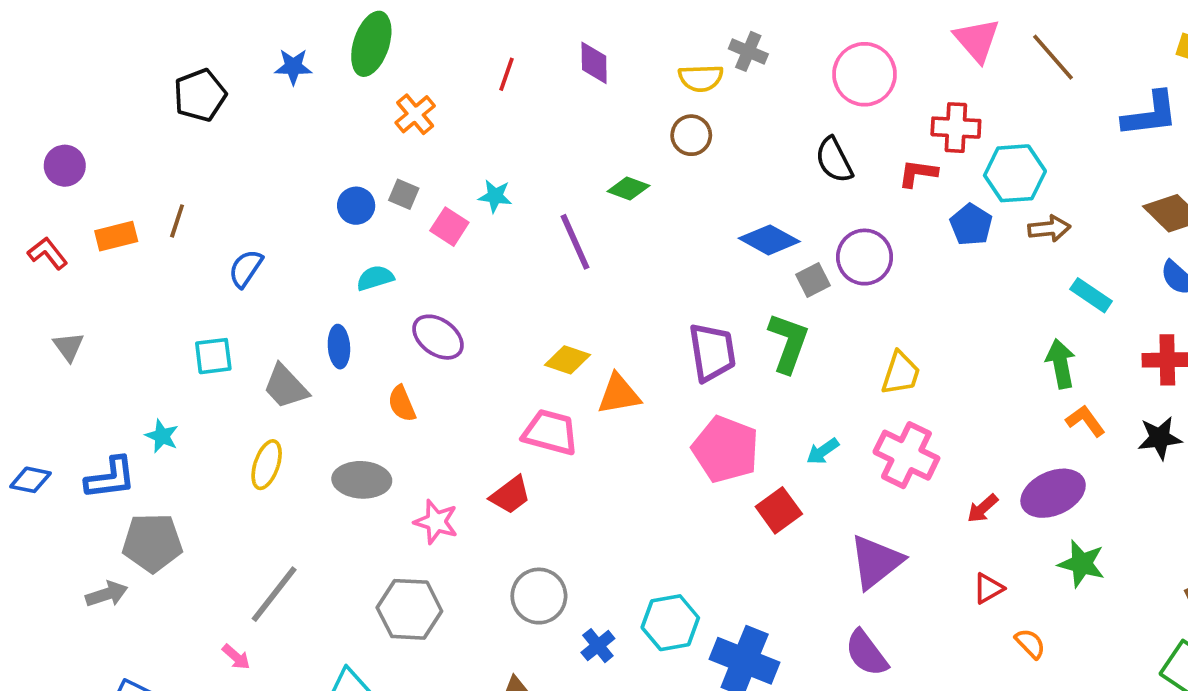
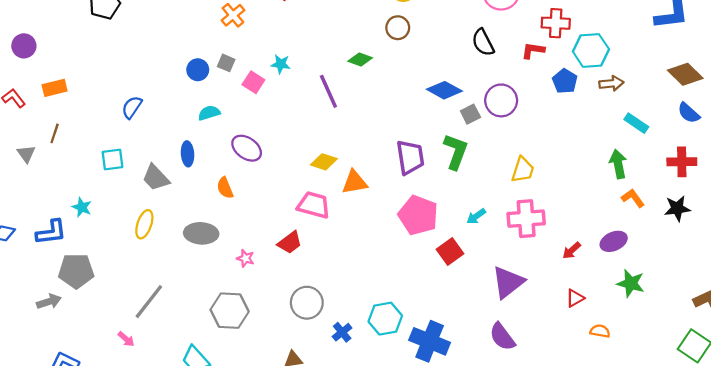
brown line: (177, 221) -> (55, 133), moved
pink cross: (906, 455) -> (526, 219), turned -30
purple ellipse: (1053, 493) -> (614, 241), size x0.7
pink star: (436, 522) -> (245, 258), size x0.7
orange semicircle: (1030, 644) -> (600, 331), turned -36

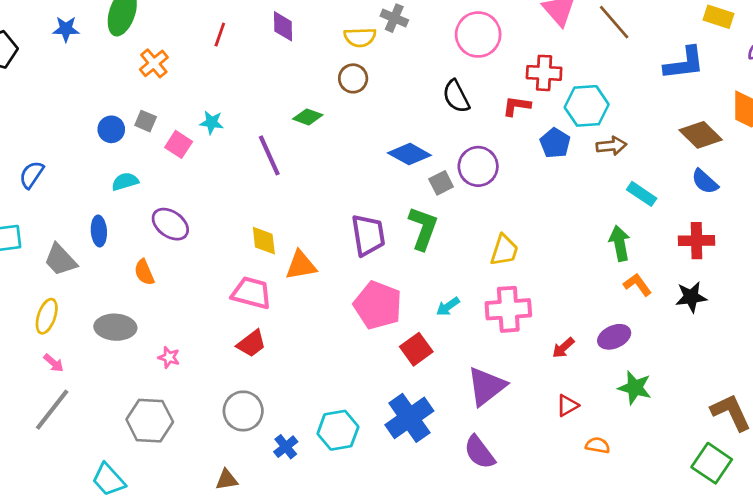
yellow diamond: (324, 162) -> (264, 241), turned 65
red trapezoid: (290, 242) -> (251, 344), moved
pink arrow: (126, 339) -> (54, 363), moved
blue cross: (430, 341) -> (409, 418), moved, turned 33

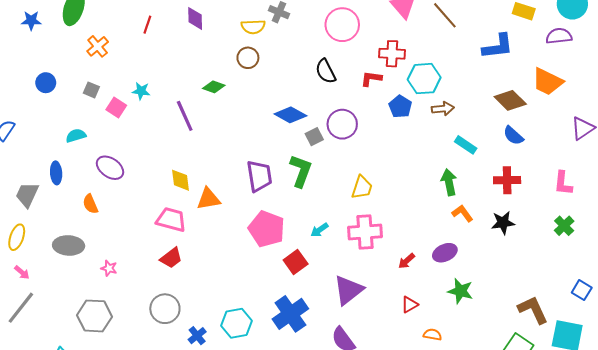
blue circle: (111, 129) -> (46, 83), moved
gray trapezoid: (60, 260) -> (27, 195), turned 68

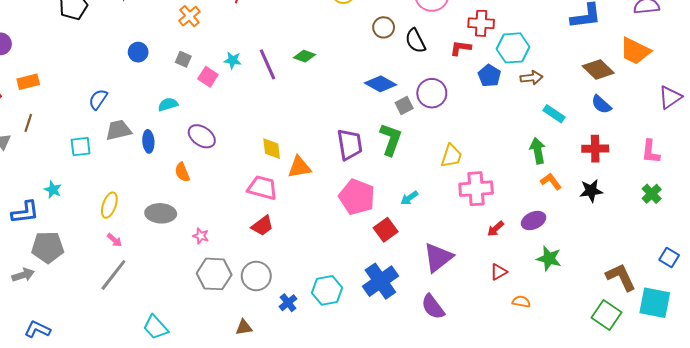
brown circle: (248, 58) -> (384, 27), moved
purple line: (185, 116) -> (268, 64), moved
gray trapezoid: (27, 195) -> (119, 130), moved, turned 52
pink cross: (365, 232) -> (476, 189), moved
gray hexagon: (94, 316) -> (214, 274), moved

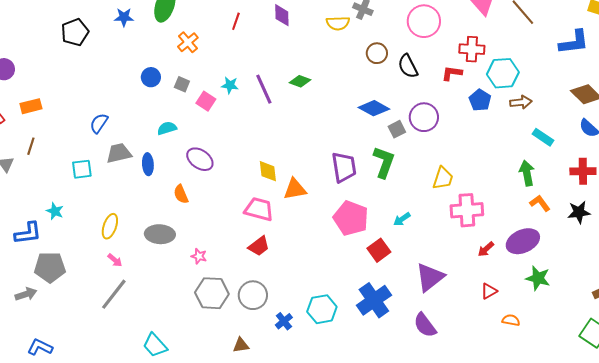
blue circle: (138, 52) -> (151, 77), moved
purple ellipse: (534, 221) -> (523, 241), size x1.4

